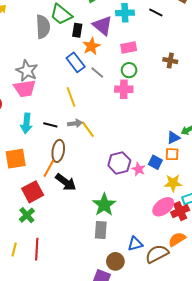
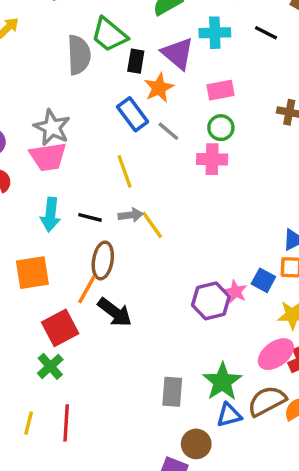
purple hexagon: (119, 163) -> (211, 301), moved
green star: (104, 205) -> (222, 382), moved
brown semicircle: (157, 254) -> (267, 401), moved

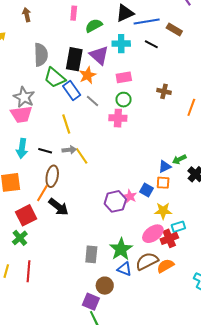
green trapezoid: (109, 35) -> (55, 78), moved
black rectangle: (136, 61) -> (74, 59), size x1.6
blue triangle: (229, 415) -> (125, 269), turned 35

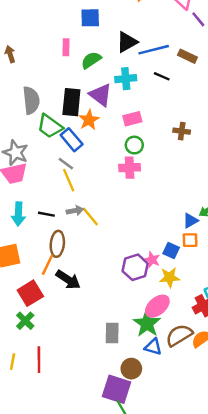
gray line: (93, 101) -> (66, 164), moved
yellow star: (163, 211) -> (170, 277), moved
pink ellipse: (153, 234) -> (157, 306), moved
purple square: (91, 302) -> (117, 389), size x1.4

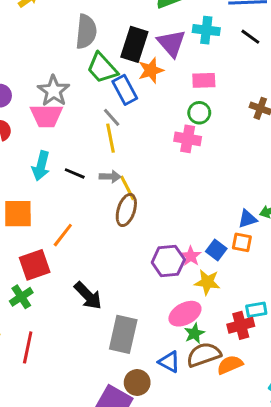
brown ellipse: (57, 244) -> (126, 210), moved
black arrow: (68, 280) -> (88, 296), moved
green star: (147, 324) -> (194, 333), moved, size x0.6
gray rectangle: (112, 333) -> (123, 334), size x1.4

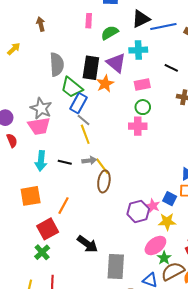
black line: (250, 37) -> (171, 68), moved
blue rectangle: (125, 90) -> (79, 103), moved, turned 66

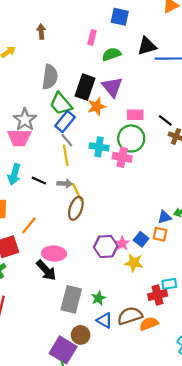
cyan cross: (138, 50) -> (99, 147), moved
black line: (171, 68) -> (165, 120), moved
green circle: (143, 107) -> (131, 138), size x1.6
pink ellipse: (155, 246) -> (54, 253), moved, turned 30
green star: (164, 258) -> (99, 298), moved

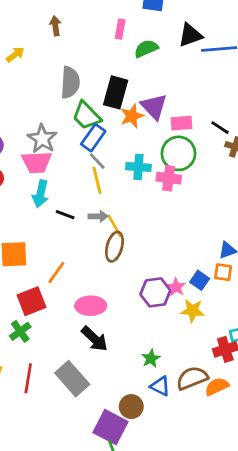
purple triangle: (112, 87) -> (154, 106), moved
cyan arrow: (14, 174) -> (40, 194), moved
black arrow: (46, 270) -> (95, 339), moved
gray rectangle: (71, 299) -> (72, 379), moved, turned -52

